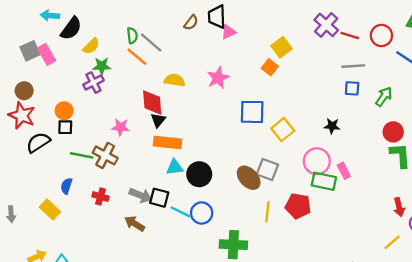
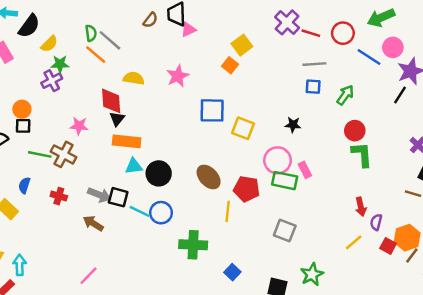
yellow square: (283, 130) -> (243, 128), turned -30
gray square: (267, 169) -> (285, 230), moved
red pentagon: (298, 206) -> (247, 189), moved

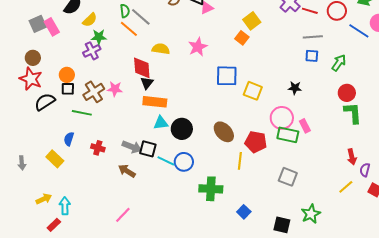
brown cross: (64, 154) -> (94, 92), moved, turned 30

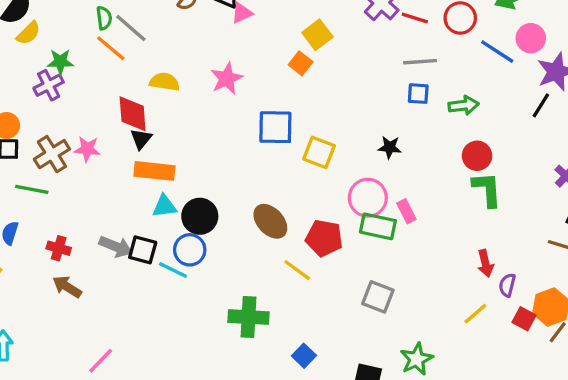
yellow semicircle: (90, 20) -> (28, 33), moved
green arrow: (339, 63) -> (464, 105), turned 48
yellow line: (240, 161) -> (297, 270), turned -60
blue circle: (184, 162) -> (190, 250), moved
brown arrow: (127, 171) -> (67, 287), moved

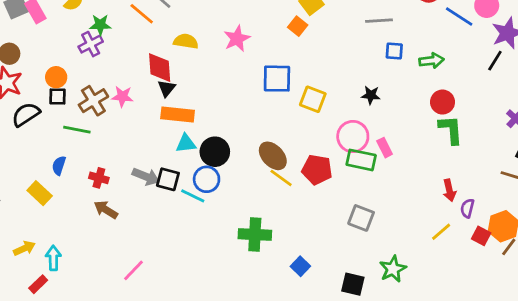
gray line: (420, 62) -> (379, 21), moved
yellow line: (297, 270) -> (281, 178), moved

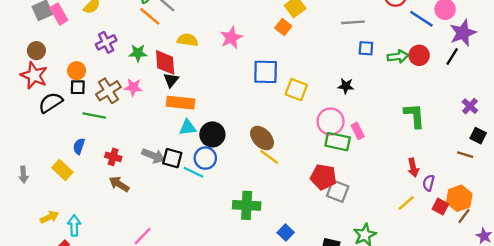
green star: (100, 25) -> (138, 53), moved
red circle: (443, 102) -> (419, 55), moved
red pentagon: (317, 170) -> (323, 177), moved

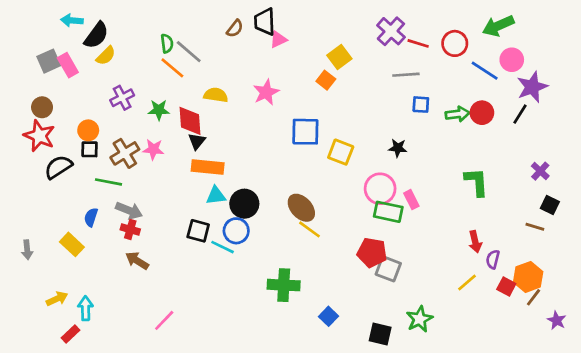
gray arrow: (153, 156) -> (129, 210), moved

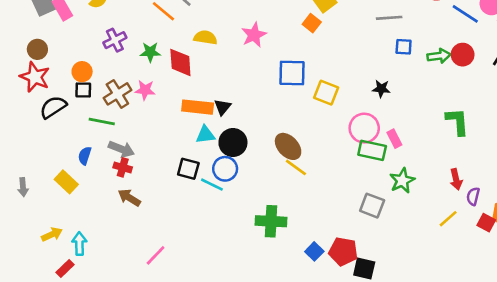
black triangle: (197, 141) -> (222, 107), moved
red pentagon: (372, 253) -> (343, 251), moved
green star: (419, 319) -> (402, 181), moved

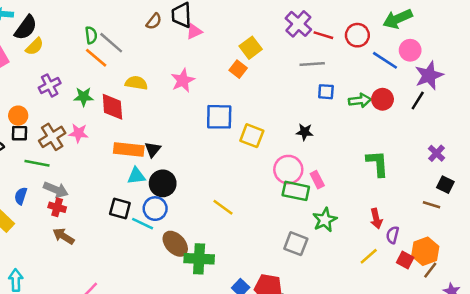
brown ellipse: (288, 146) -> (175, 244), moved

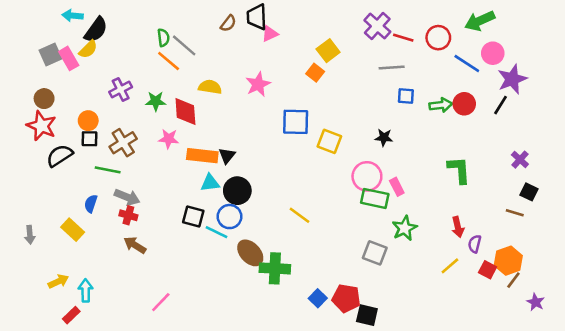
yellow semicircle: (35, 46) -> (88, 49), moved
pink star: (79, 133) -> (169, 139), moved

